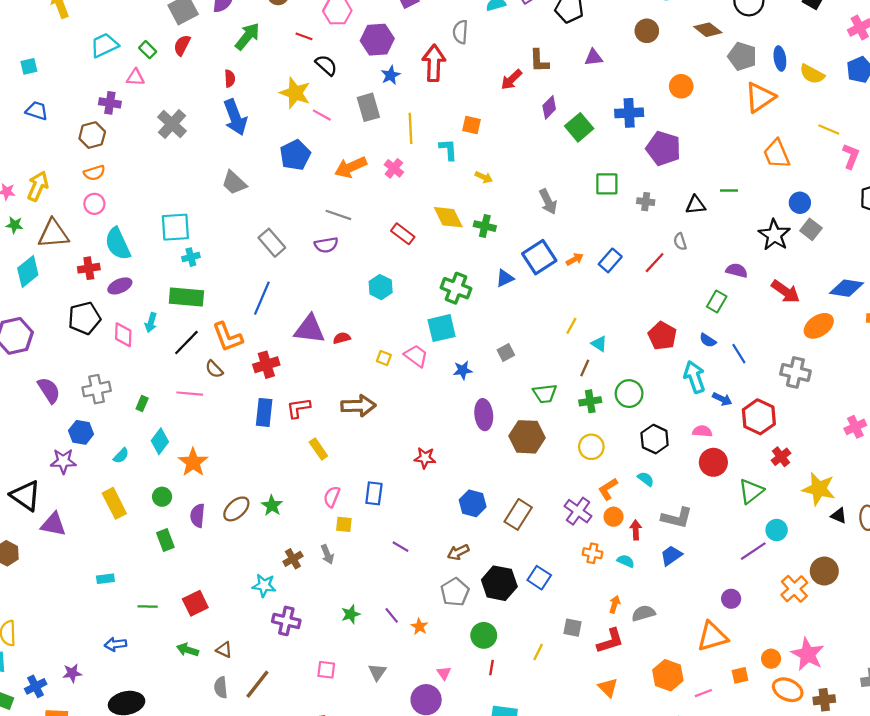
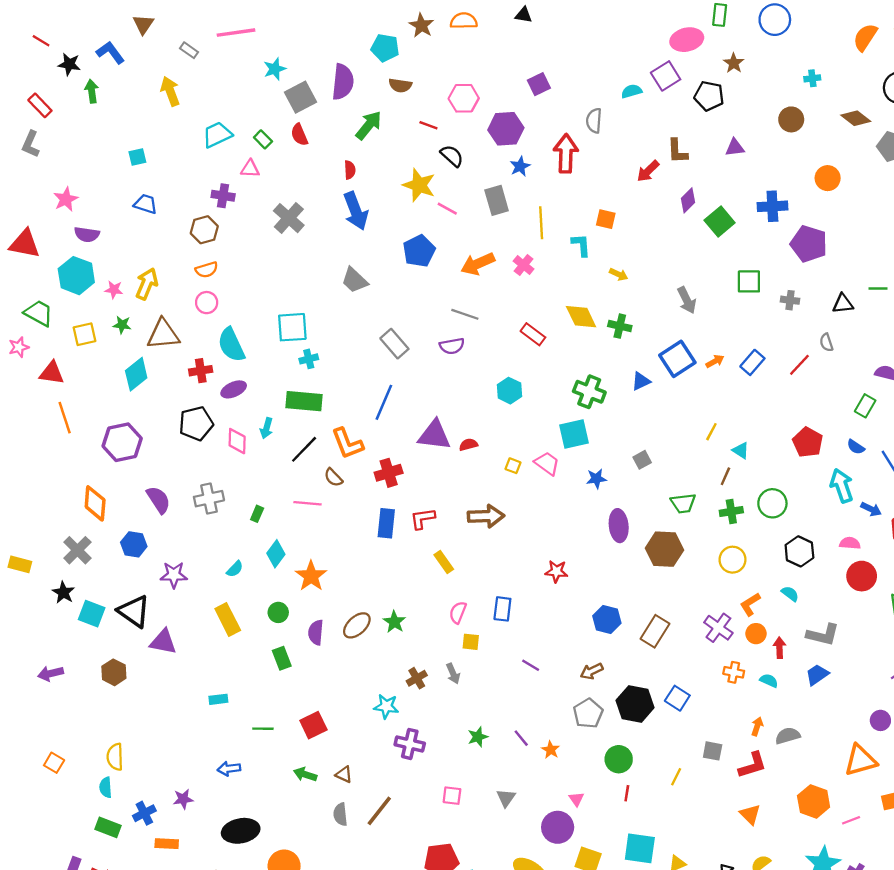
red semicircle: (182, 45) -> (299, 135), turned -50
blue hexagon: (81, 432) -> (134, 544), moved

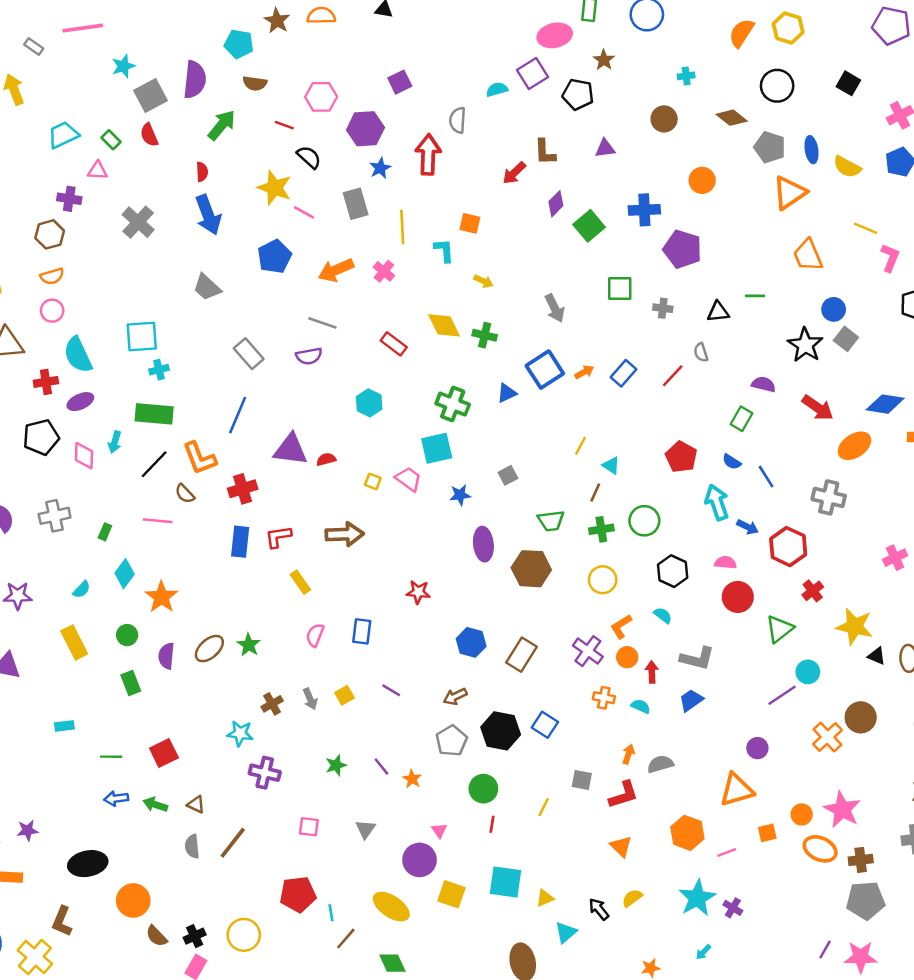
yellow square: (471, 642) -> (345, 695), moved, turned -36
blue arrow: (229, 769) -> (116, 798), moved

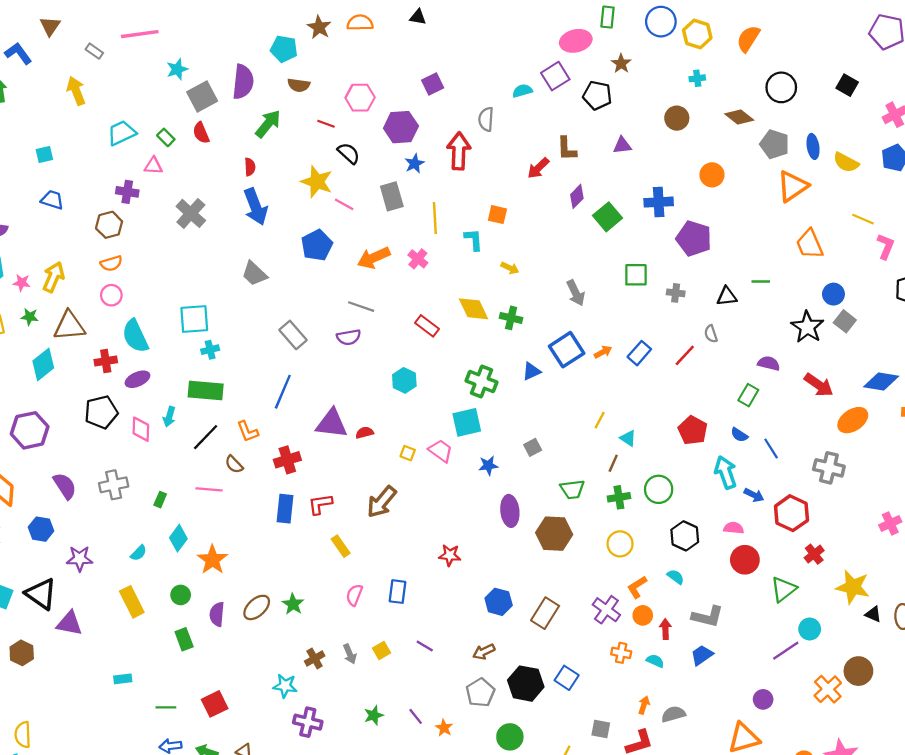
yellow hexagon: (788, 28) -> (697, 34), moved
orange L-shape: (200, 458) -> (248, 431), size x0.7
brown arrow: (345, 534) -> (382, 502), turned 132

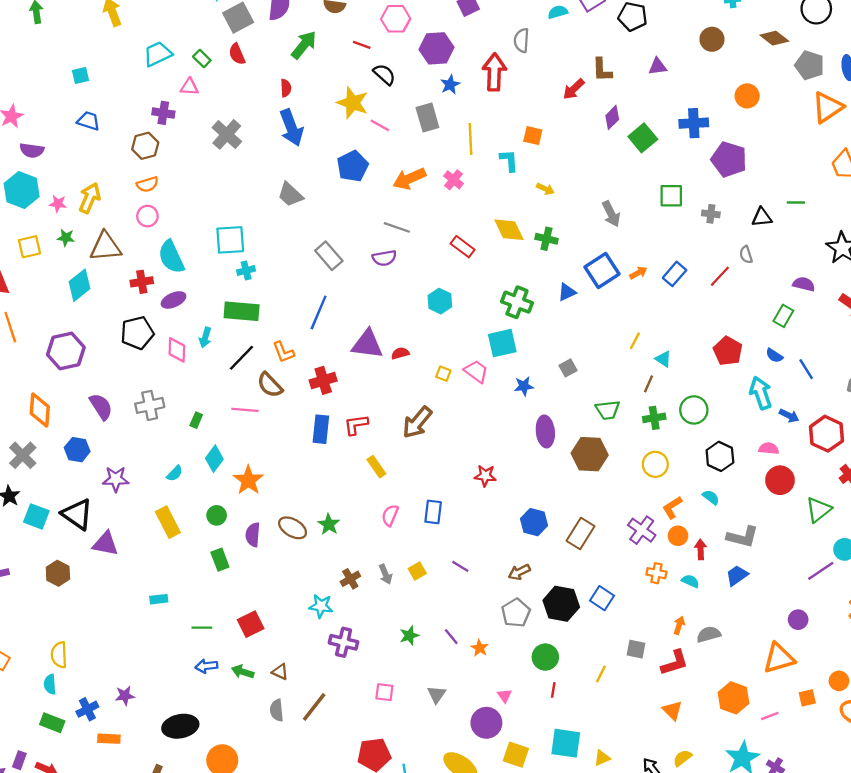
brown semicircle: (234, 464) -> (270, 385), size x1.4
brown ellipse: (257, 607) -> (293, 528), turned 72

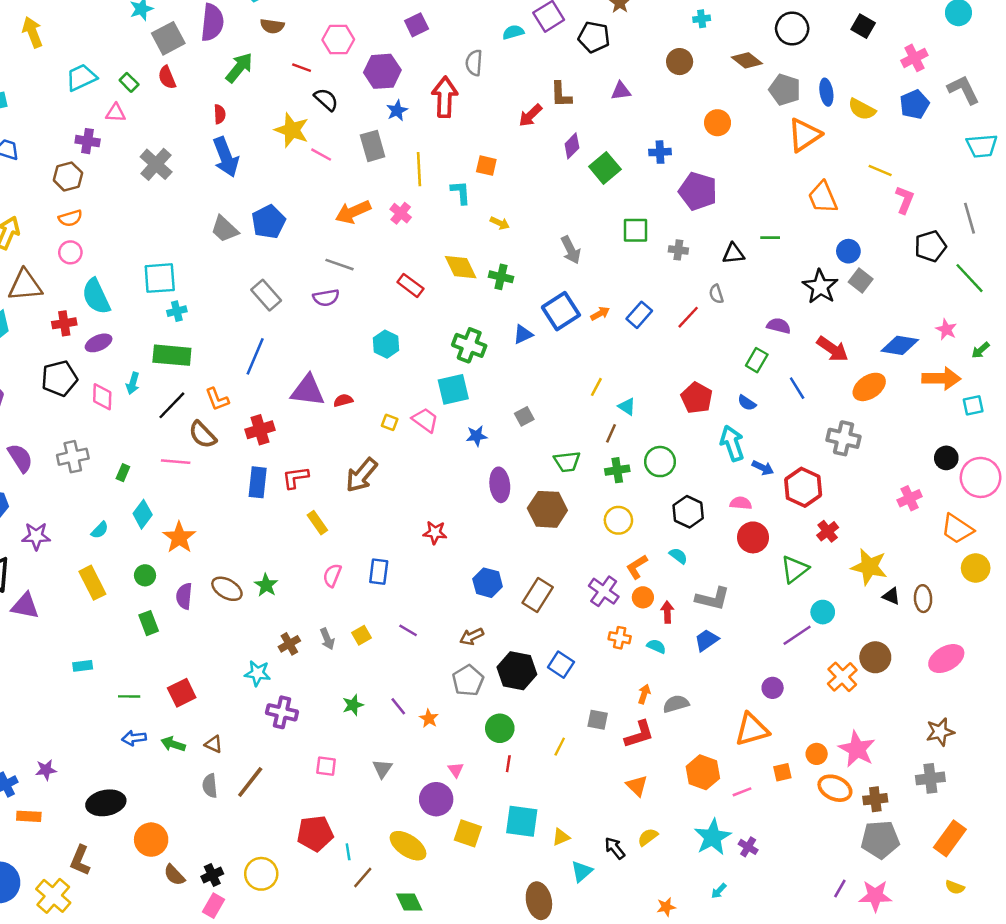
blue cross: (694, 123) -> (660, 152), size x0.7
blue pentagon: (353, 166) -> (269, 222), moved
blue line: (806, 369) -> (797, 388), moved

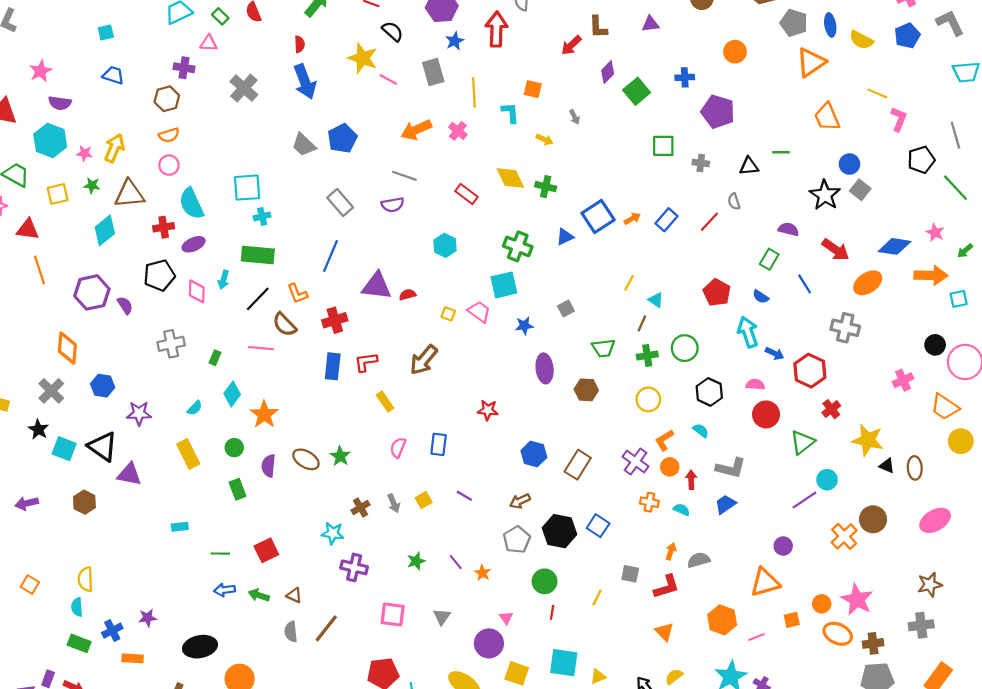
gray arrow: (571, 250) -> (575, 117), moved, size x0.6
purple semicircle: (20, 458) -> (125, 305), moved, size x0.7
brown hexagon: (547, 509) -> (586, 390), size x0.7
pink square: (326, 766) -> (393, 615), size x1.4

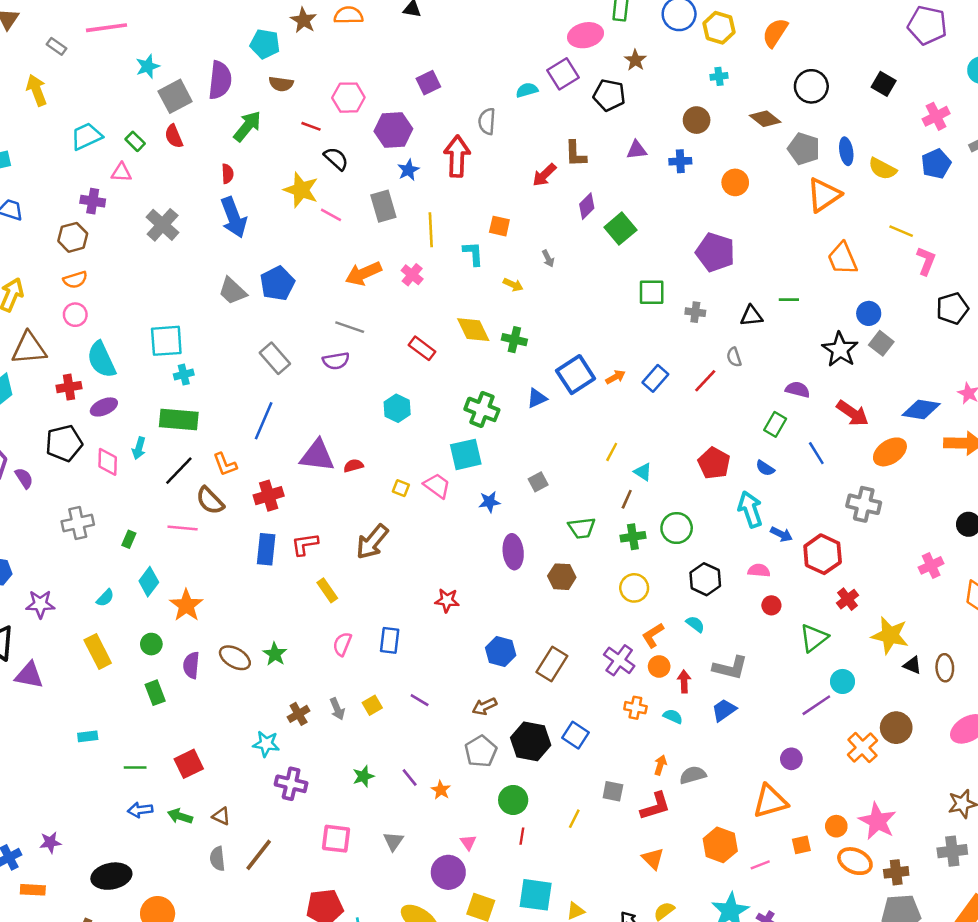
blue cross: (685, 77) -> (680, 161), moved
red circle: (766, 414) -> (771, 605), size x0.6

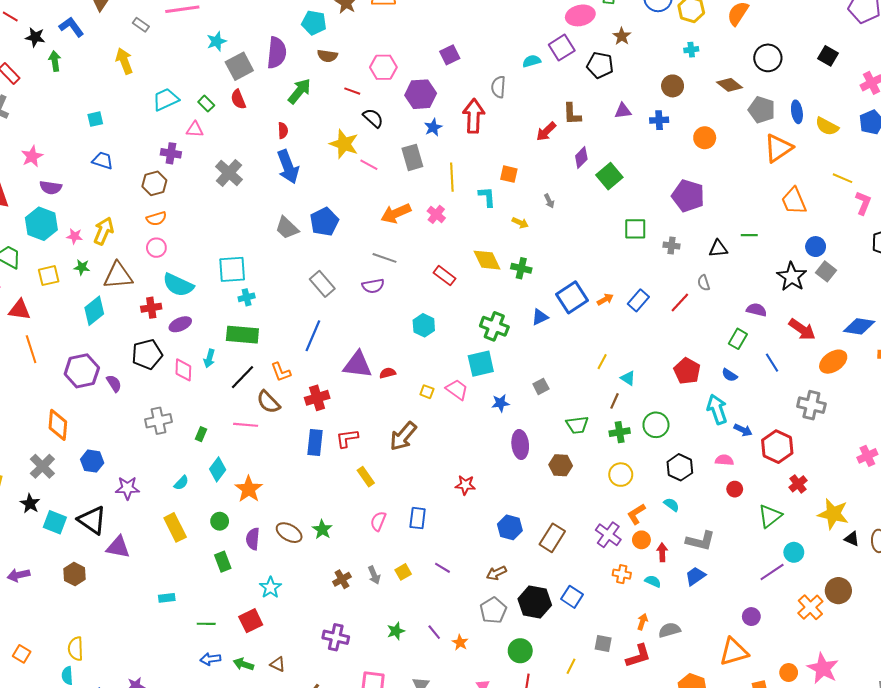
cyan semicircle: (101, 360) -> (178, 285), turned -40
cyan star: (266, 744) -> (270, 588), moved, turned 30

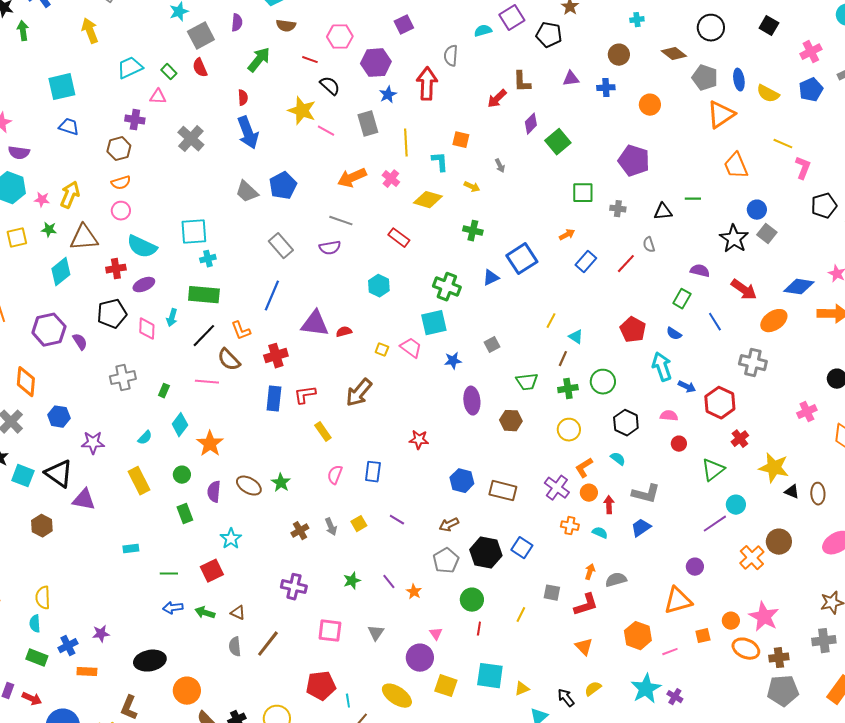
purple semicircle: (277, 53) -> (237, 23), size x0.6
cyan square: (95, 119) -> (62, 87), size x1.8
yellow diamond: (487, 260) -> (428, 200), moved, turned -48
orange arrow: (605, 299) -> (567, 235), moved
brown rectangle: (552, 538) -> (503, 491), turned 72

